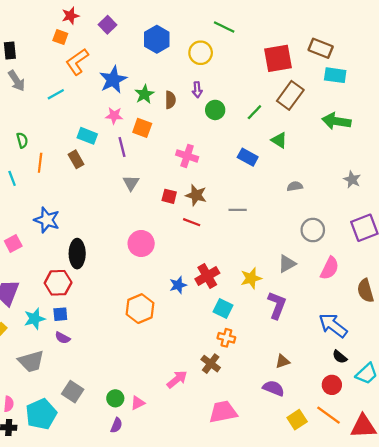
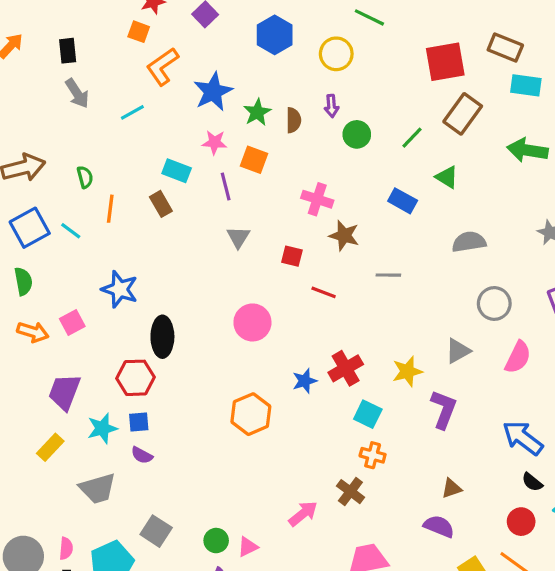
cyan line: (12, 178) -> (71, 231), turned -32
gray semicircle: (295, 186) -> (469, 242), size x1.5
brown star: (196, 195) -> (344, 236), moved

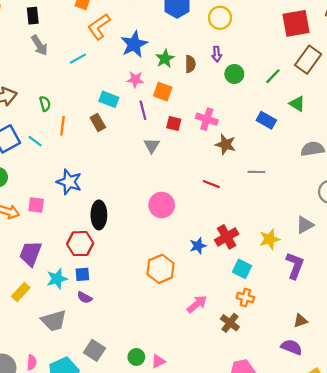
red square: (292, 256) -> (174, 124), moved
pink square: (72, 322) -> (36, 205), turned 35
pink arrow: (303, 514) -> (197, 304), moved

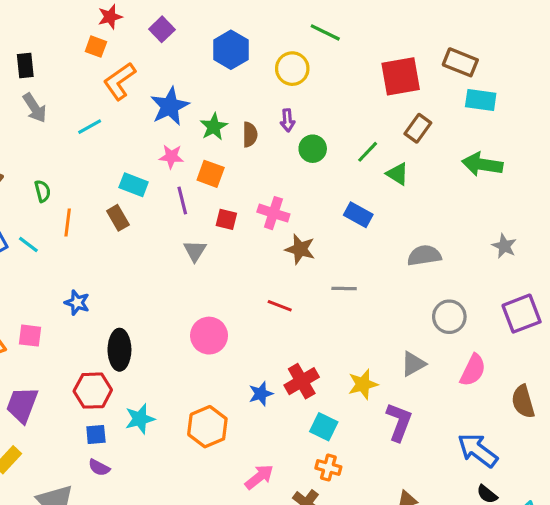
brown rectangle: (308, 60) -> (418, 128), size x0.7
green triangle: (297, 104) -> (397, 174), moved
blue star: (69, 182) -> (77, 303), size x0.7
cyan star: (57, 279) -> (140, 419), moved

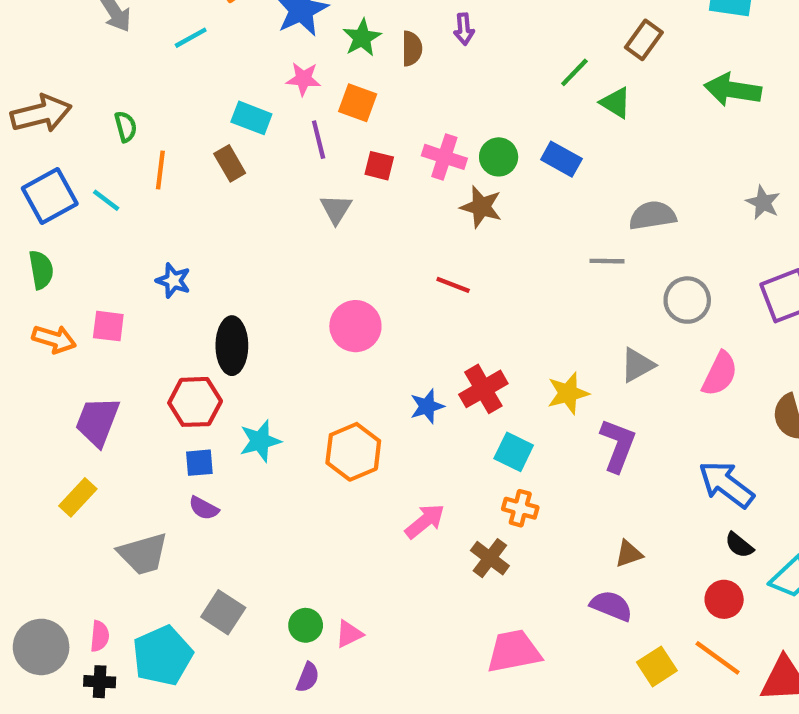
green circle: (313, 149) -> (499, 157), moved
gray line: (344, 288) -> (607, 261), moved

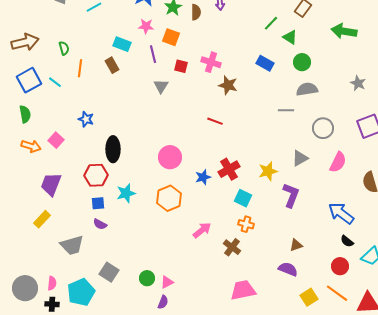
green circle: (499, 157) -> (302, 62), moved
pink square: (108, 326) -> (56, 140), turned 35
pink circle: (355, 326) -> (170, 157), moved
purple semicircle: (308, 677) -> (163, 302), moved

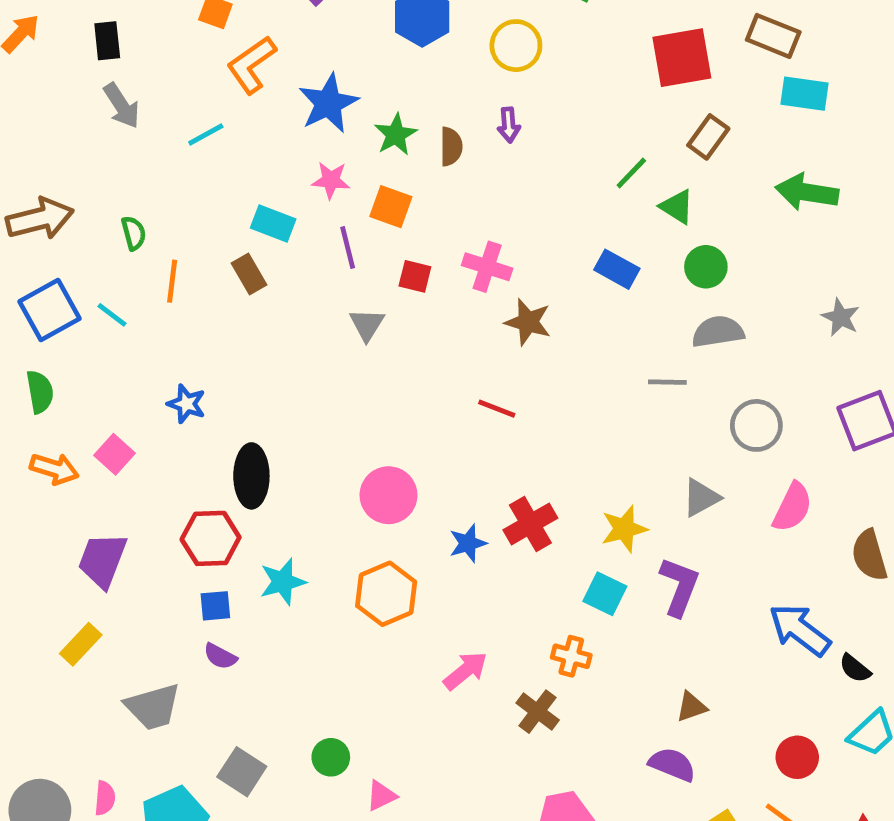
cyan square: (243, 198) -> (605, 594), moved
black semicircle: (347, 241) -> (855, 668), moved
green circle: (147, 278) -> (331, 757), moved

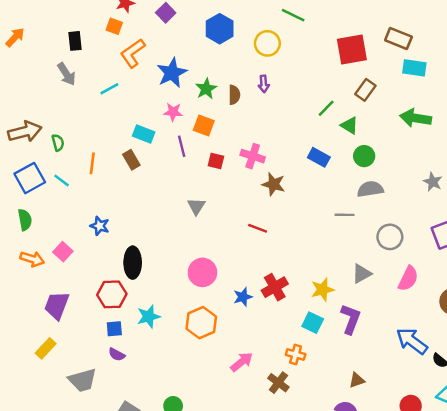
black rectangle: (107, 41) -> (75, 41), moved
green semicircle: (134, 233) -> (58, 143), moved
gray triangle: (367, 324) -> (196, 206), moved

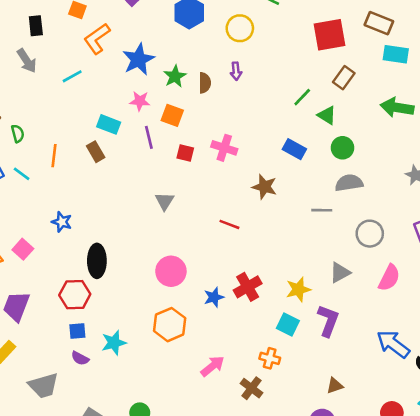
brown star: (273, 184) -> (265, 187), moved
cyan star: (149, 317) -> (114, 343), moved

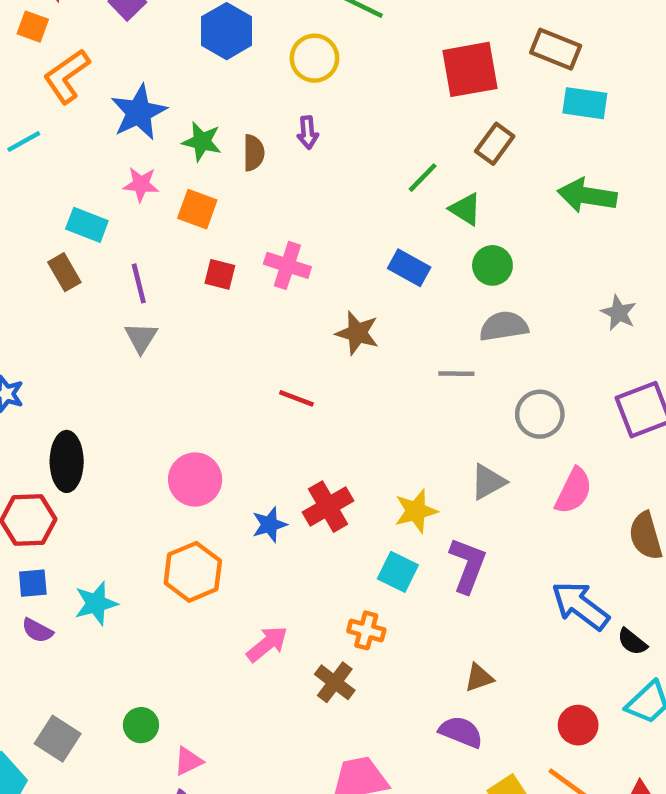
green star: (175, 76) -> (202, 142), turned -30
purple line: (149, 137) -> (139, 283), moved
gray triangle: (164, 201) -> (141, 338), moved

